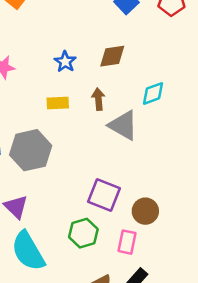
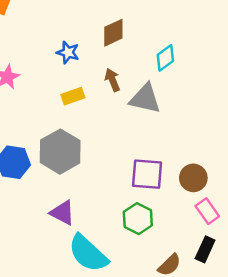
pink rectangle: (127, 242) -> (207, 211), moved, turned -30

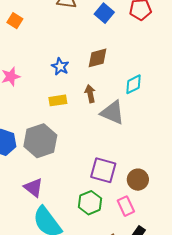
pink rectangle: (207, 211) -> (126, 206), moved

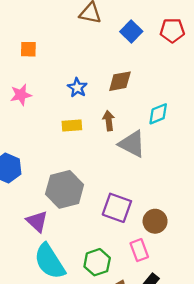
orange square: (15, 21) -> (28, 49), moved, turned -35
gray hexagon: (40, 141) -> (65, 189), moved
green hexagon: (90, 203) -> (97, 262), moved

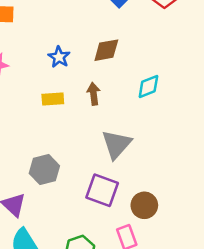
gray triangle: (132, 144) -> (116, 144), moved, turned 44
gray hexagon: (65, 189) -> (44, 170), size x0.7

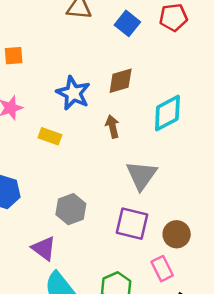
blue star: (59, 57) -> (73, 93), size x1.5
cyan diamond: (148, 87) -> (167, 113), size x1.4
yellow rectangle: (53, 99) -> (50, 136), moved, turned 30

